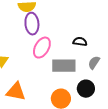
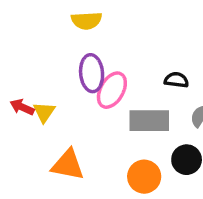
purple ellipse: (32, 24) -> (92, 73), moved

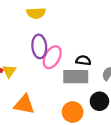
black semicircle: (176, 80) -> (83, 60), moved

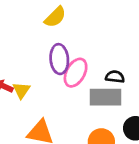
yellow semicircle: (36, 13) -> (55, 17), turned -42

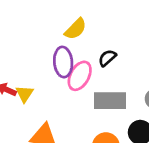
yellow semicircle: (55, 17) -> (76, 29), moved
black semicircle: (115, 77) -> (107, 58), moved, turned -48

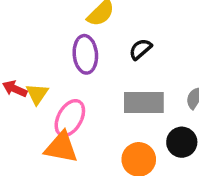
pink ellipse: (80, 76) -> (70, 118), moved

